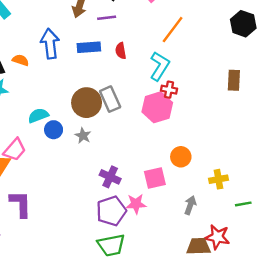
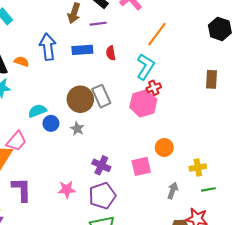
red cross: (169, 90) -> (154, 88), turned -32
pink star: (136, 204) -> (67, 189), moved
green line: (243, 204) -> (208, 189), moved

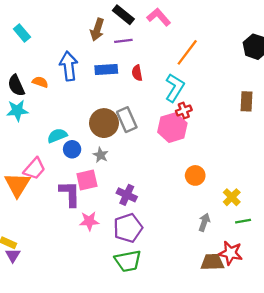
pink square: (141, 166) -> (87, 180), moved
yellow cross: (198, 167) -> (232, 197), turned -35
purple L-shape: (22, 189) -> (70, 194), moved

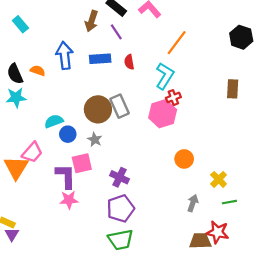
purple line: (123, 41) -> (116, 32), turned 63
pink star: (89, 221) -> (69, 200), moved

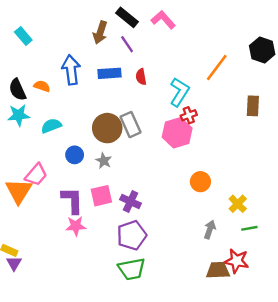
orange line: (177, 43) -> (217, 67), moved
cyan semicircle: (54, 121) -> (51, 126), moved
pink square: (82, 163) -> (101, 196), moved

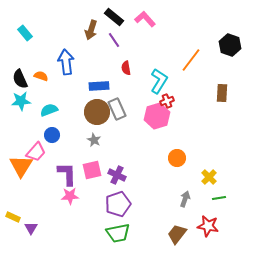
blue rectangle: (110, 73) -> (99, 86), moved
blue circle: (75, 155) -> (52, 135), moved
purple triangle: (14, 263) -> (31, 228), moved
brown trapezoid: (218, 270) -> (177, 234), moved, turned -50

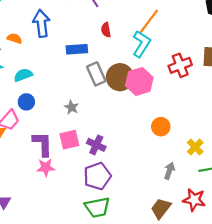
orange line: (191, 60) -> (149, 21), moved
red cross: (167, 101) -> (180, 65), moved, size x1.5
brown circle: (97, 112) -> (120, 77), moved

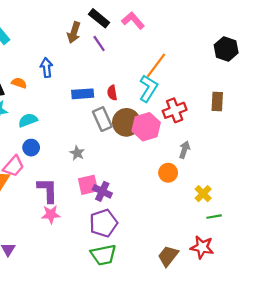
blue arrow: (41, 23) -> (46, 68), size x0.7
red semicircle: (106, 30) -> (112, 93), moved
red cross: (180, 65) -> (175, 110), moved
pink square: (69, 140) -> (88, 185), moved
gray arrow: (169, 171) -> (184, 150), moved

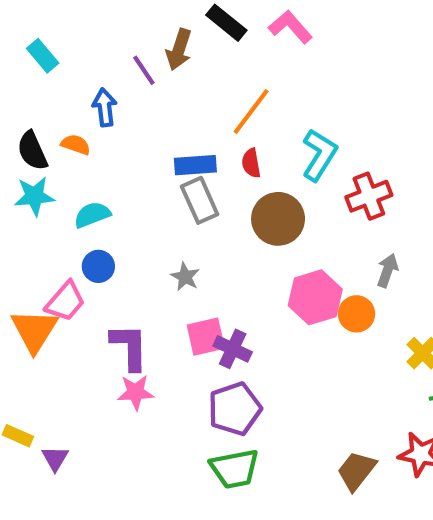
purple line: (99, 43) -> (144, 70), moved
orange line: (156, 65) -> (251, 112), moved
blue arrow: (46, 68) -> (105, 107), moved
gray rectangle: (102, 119) -> (200, 200), moved
pink hexagon: (146, 127) -> (315, 297), moved

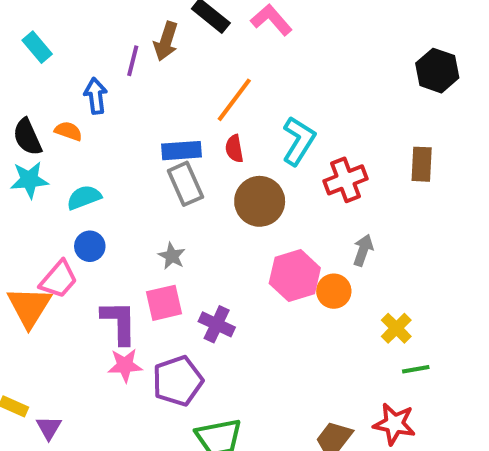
purple line: (144, 70) -> (133, 61), turned 48
pink square: (206, 337) -> (164, 303), moved
purple pentagon: (235, 409) -> (178, 381), moved

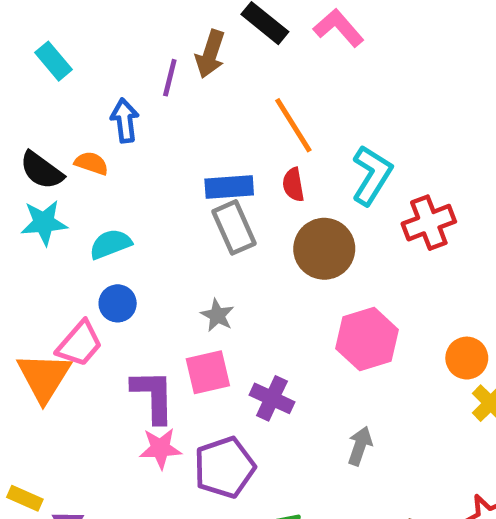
orange line: (234, 100) -> (293, 125), turned -69
black semicircle: (27, 137) -> (42, 170), turned -30
gray arrow: (363, 250) -> (360, 446), moved
orange circle: (334, 291) -> (467, 358), moved

